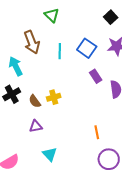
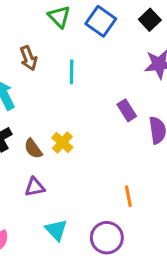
brown arrow: (32, 42) -> (29, 58), size x0.7
blue square: (87, 48) -> (101, 21), moved
yellow cross: (54, 97) -> (62, 143), turned -32
purple circle: (109, 159) -> (107, 238), moved

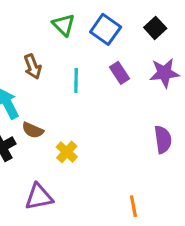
purple rectangle: (127, 110) -> (119, 73), moved
brown semicircle: (33, 149) -> (33, 130), moved, turned -30
purple triangle: (35, 187) -> (39, 197), size x1.4

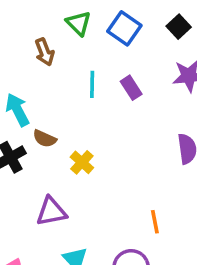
brown arrow: (33, 67) -> (45, 52), moved
purple rectangle: (119, 73) -> (131, 88), moved

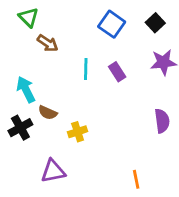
green triangle: (79, 23) -> (29, 17), moved
brown arrow: (45, 52) -> (48, 43), turned -35
yellow cross: (82, 162) -> (78, 132), turned 30

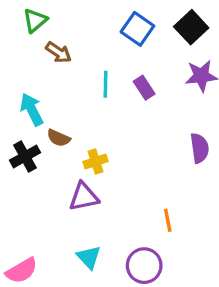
green triangle: (29, 17) -> (35, 20), turned 35
black square: (155, 23) -> (191, 27), size x1.4
purple triangle: (53, 171) -> (84, 197), moved

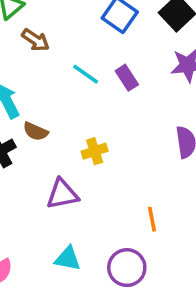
cyan line: (106, 84) -> (86, 74), turned -56
yellow cross: (95, 161) -> (95, 151), moved
cyan triangle: (89, 257) -> (68, 259), turned -36

